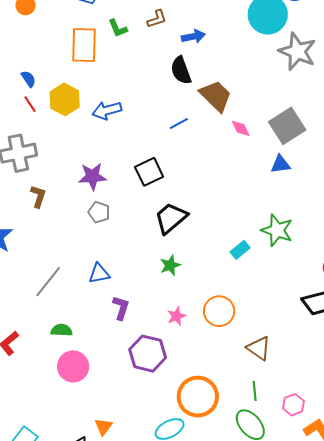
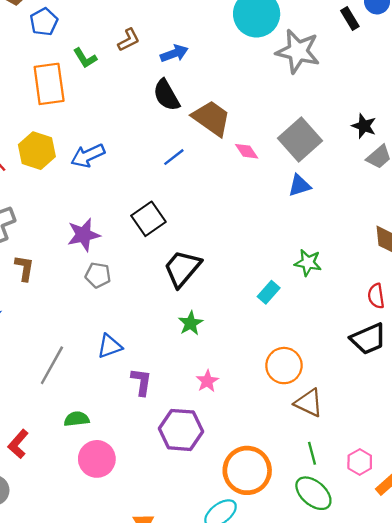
green star: (277, 230) -> (308, 263), size x0.7
orange circle: (219, 311) -> (284, 366), moved

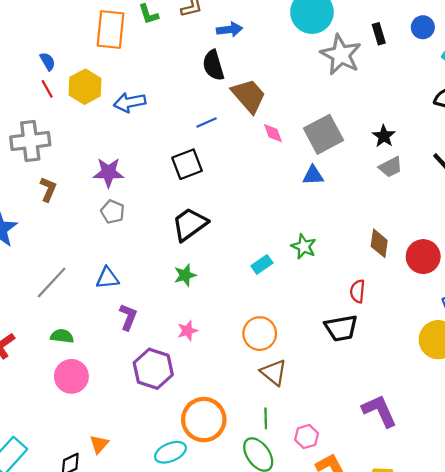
black rectangle: (350, 19) -> (379, 34), moved
black square: (148, 219) -> (187, 164), moved

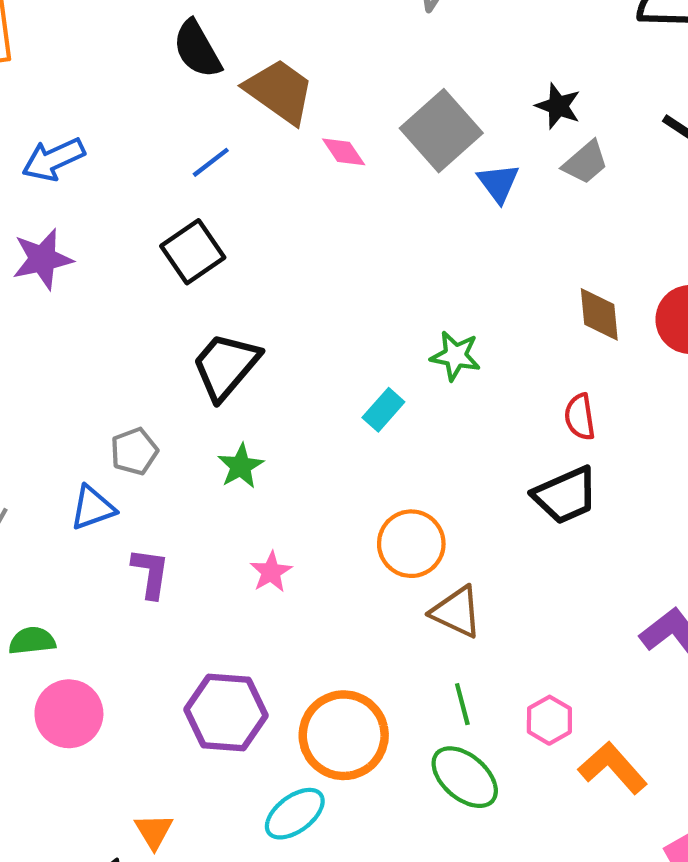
purple star: (108, 172) -> (42, 259), moved
blue triangle: (313, 175) -> (498, 183), moved, turned -50
gray pentagon: (113, 212) -> (134, 451), moved, turned -30
purple hexagon: (153, 369) -> (226, 713), moved

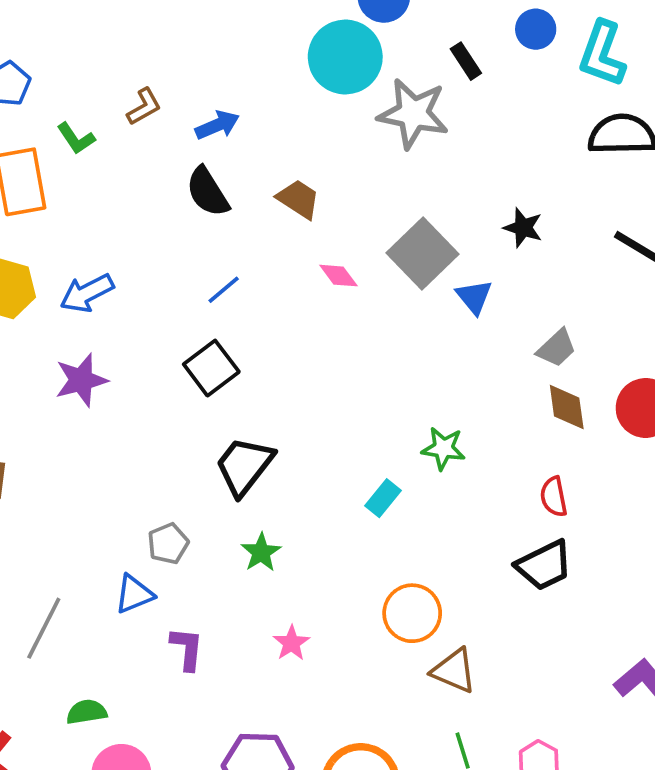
brown trapezoid: (279, 91) -> (298, 199), moved, size x0.7
gray trapezoid: (585, 162) -> (557, 348), moved

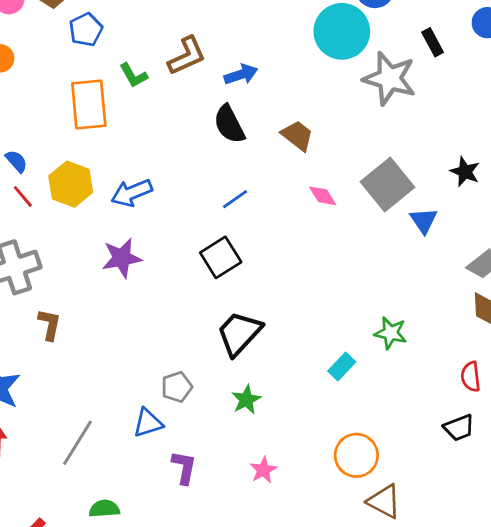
brown L-shape: (144, 107) -> (187, 56), size x1.4
black trapezoid: (544, 565) -> (459, 428), size x0.7

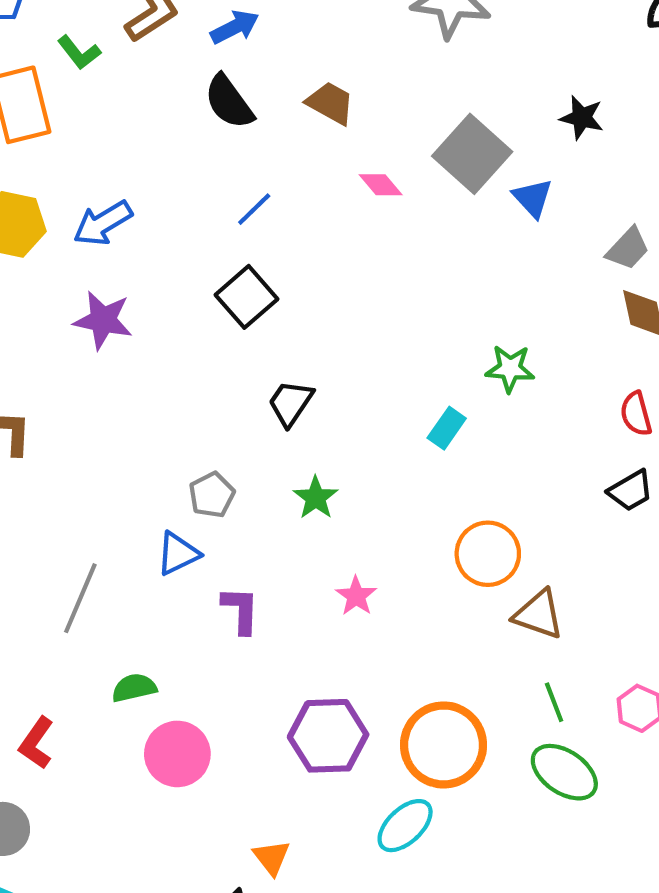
purple star: (122, 258) -> (103, 320), turned 30
black trapezoid: (239, 333) -> (290, 403), size x0.7

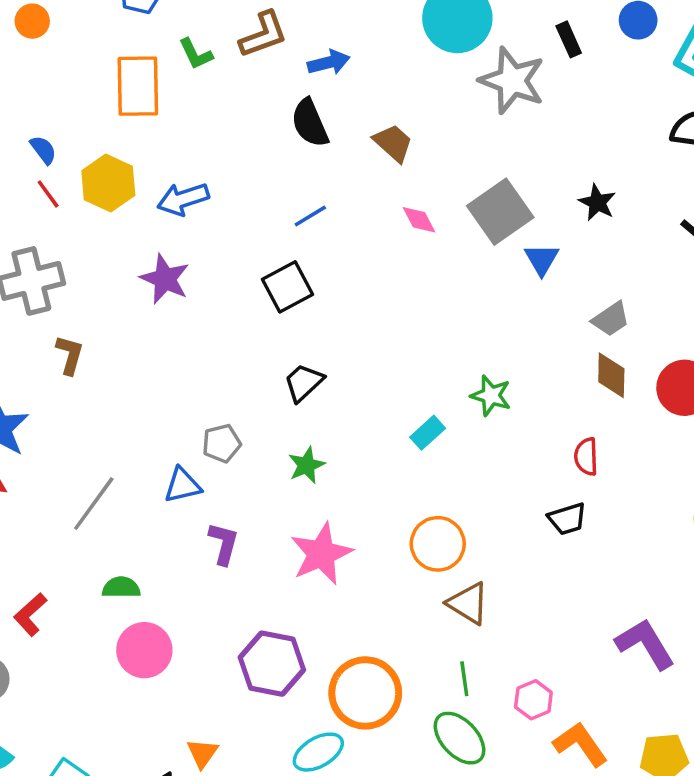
pink star: (356, 596) -> (321, 554), size x1.8

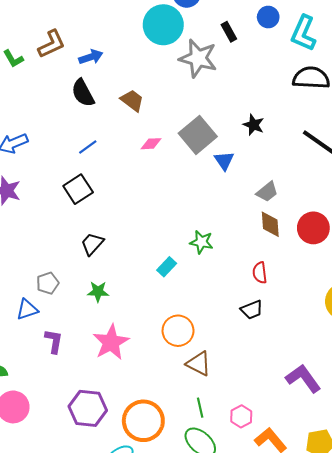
pink diamond: (419, 220) -> (151, 144), turned -60
green star: (307, 465) -> (98, 292), turned 30

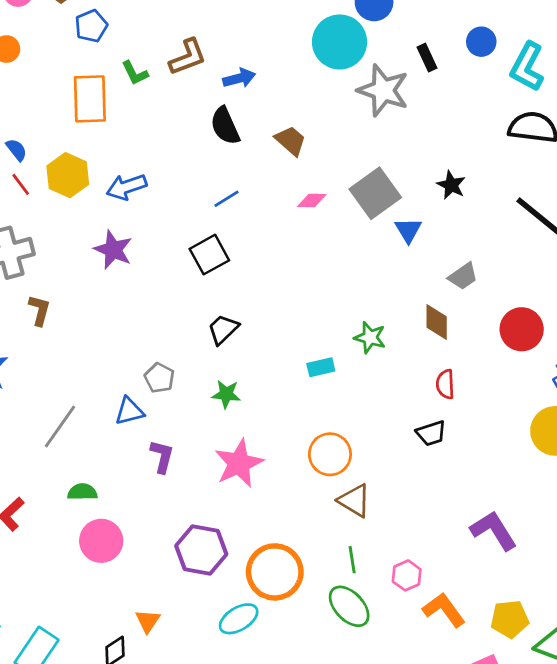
brown diamond: (270, 224) -> (437, 322), moved
cyan rectangle: (167, 267) -> (321, 367), turned 30
gray pentagon: (48, 283) -> (159, 378), turned -30

